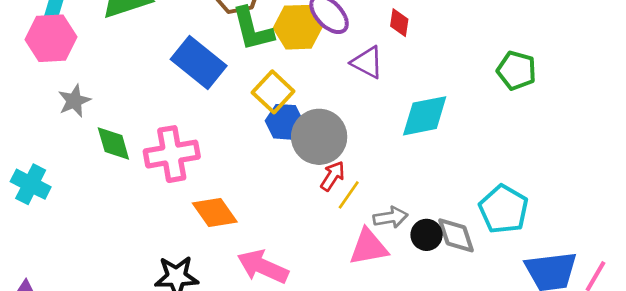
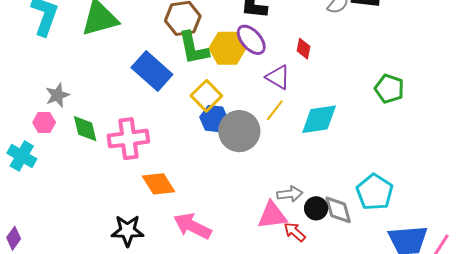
pink hexagon: (51, 38) -> (44, 123), moved, size x0.6
red arrow: (333, 176) -> (295, 232), moved, turned -85
yellow line: (349, 195) -> (275, 110), moved

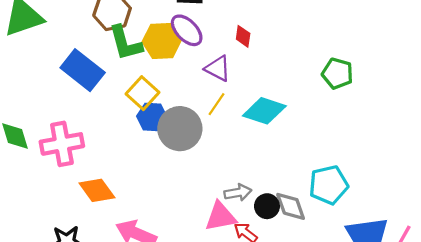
cyan diamond: (319, 119) -> (264, 111), turned 30
cyan pentagon: (375, 192) -> (329, 185), turned 30

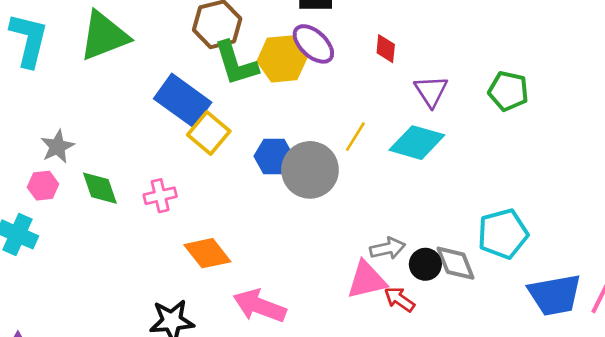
purple triangle: (218, 69) -> (431, 91), moved, turned 32
yellow square: (143, 93) -> (209, 133), moved
pink cross: (62, 144) -> (160, 196), size x0.6

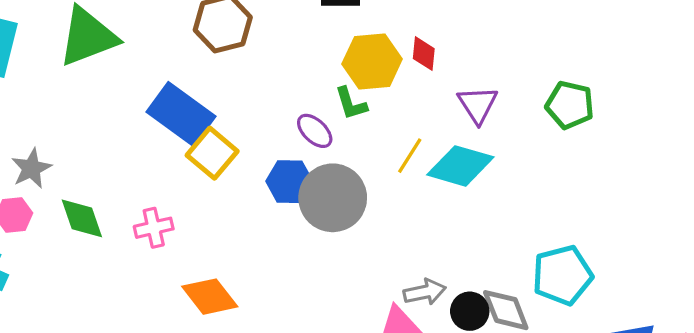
purple ellipse: (313, 44) -> (315, 131), moved, size x0.7
yellow hexagon: (282, 59) -> (372, 61), moved
green L-shape: (236, 63) -> (351, 104), moved, size x0.6
yellow line: (355, 137) -> (410, 156), moved

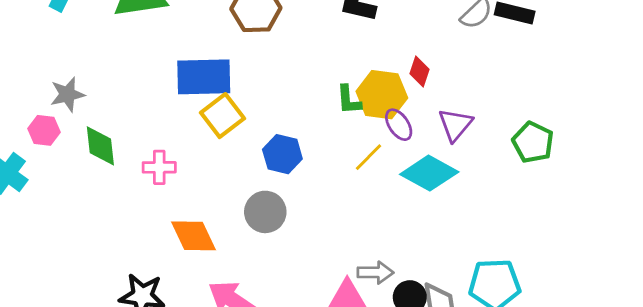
yellow hexagon: (372, 61) -> (382, 95), moved
blue rectangle: (181, 114) -> (204, 77), turned -50
purple ellipse: (315, 131) -> (399, 125), moved
yellow line: (410, 156) -> (369, 157), moved
gray circle: (333, 198) -> (265, 212), moved, size x0.7

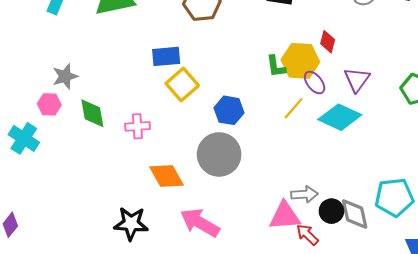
blue rectangle: (204, 77) -> (166, 56), size x0.7
gray circle: (265, 212) -> (219, 154), size x1.4

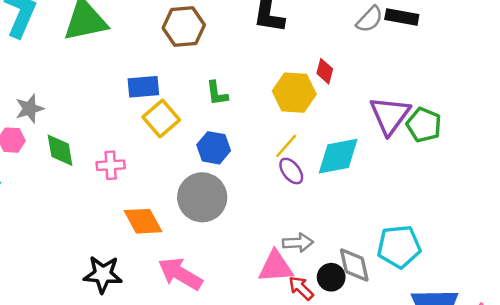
green L-shape: (276, 66) -> (217, 93), moved
purple triangle: (357, 80) -> (390, 115), moved, size x1.4
purple ellipse: (315, 83) -> (291, 171), moved
cyan diamond: (340, 117) -> (338, 156), turned -36
black circle: (331, 211) -> (331, 277), moved

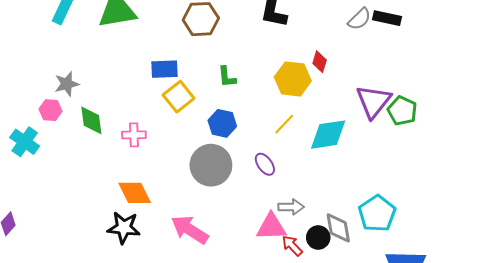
purple ellipse: (291, 171) -> (265, 164), moved
orange diamond: (143, 221) -> (135, 193), moved
cyan pentagon: (399, 247) -> (377, 214), turned -30

